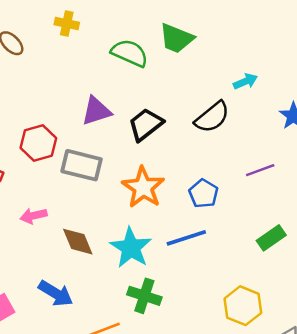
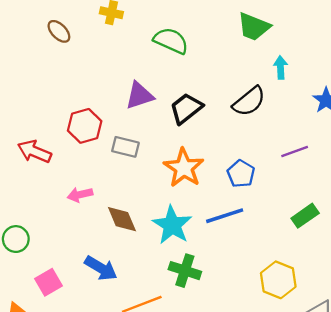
green trapezoid: (176, 38) -> (254, 27), moved
cyan arrow: (245, 81) -> (281, 68), turned -70
gray rectangle: (82, 165) -> (125, 147), size x0.7

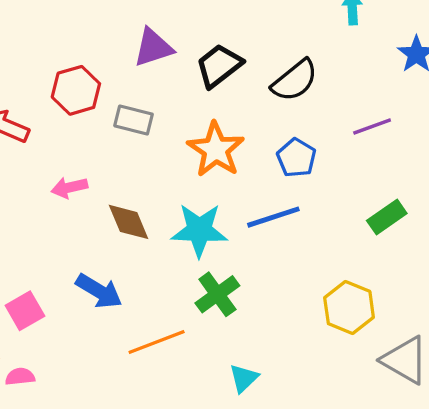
black semicircle: (249, 101) -> (295, 80), moved
cyan star: (172, 225) -> (199, 230), turned -30
green cross: (185, 271) -> (217, 294), turned 36

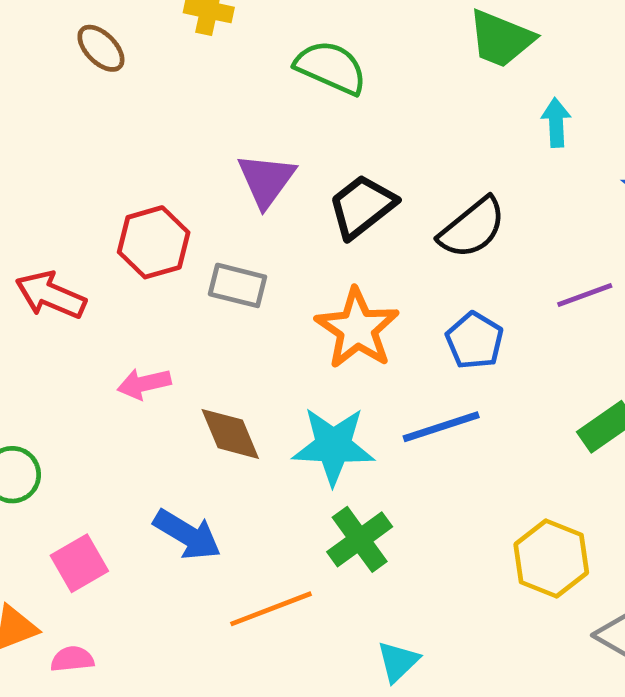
purple triangle: (153, 48) -> (266, 180), turned -36

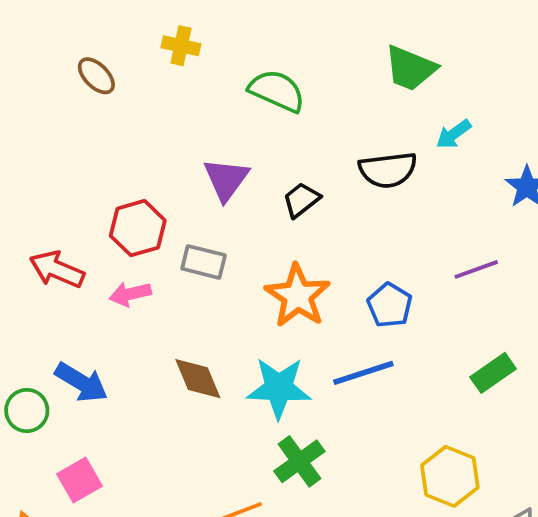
cyan arrow: (556, 123) -> (454, 134), turned -123
black trapezoid: (362, 206) -> (301, 200), size x0.7
black semicircle: (472, 228) -> (388, 170), moved, turned 32
pink arrow: (144, 384) -> (130, 294), moved
blue arrow: (187, 535) -> (81, 382), moved

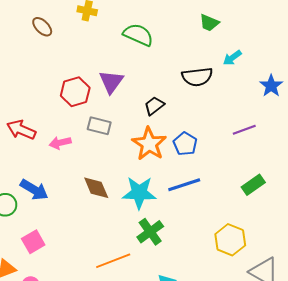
green trapezoid: (410, 68) -> (209, 23), size x0.7
black trapezoid: (301, 200) -> (154, 106), moved
red hexagon: (138, 228) -> (75, 92), moved
blue pentagon: (390, 305) -> (185, 144), moved

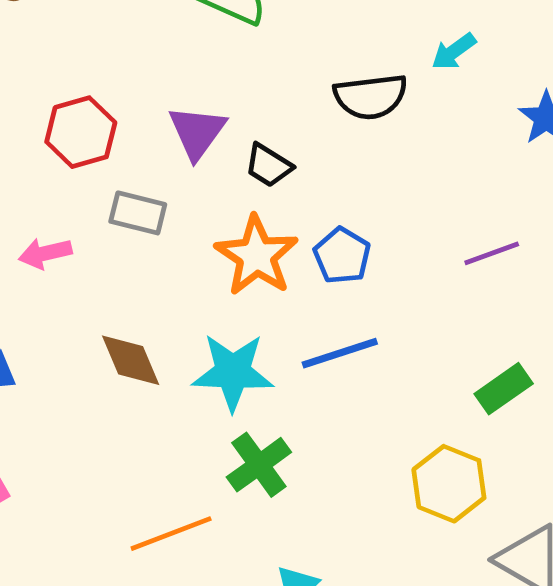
purple triangle: (111, 82) -> (197, 132), moved
black trapezoid: (154, 106) -> (268, 165), turned -110
purple line: (244, 130) -> (492, 253), moved
green rectangle: (253, 185) -> (504, 389), moved

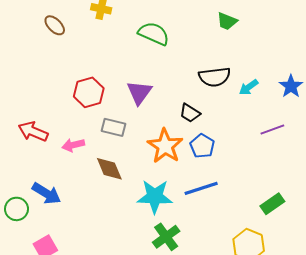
cyan arrow: (454, 51) -> (249, 87), moved
black trapezoid: (268, 165) -> (190, 113), moved
purple line: (492, 253) -> (272, 130), moved
brown diamond: (131, 360) -> (109, 169), moved

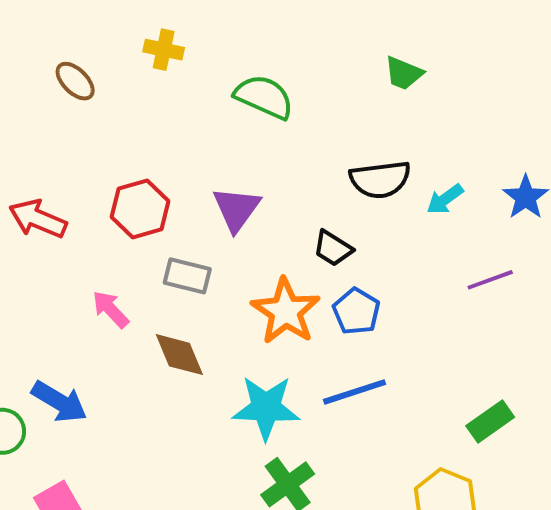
red arrow: (33, 132) -> (38, 219), moved
pink arrow: (73, 145) -> (111, 309), turned 60

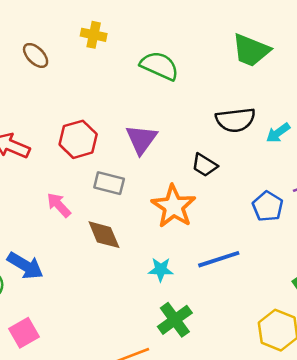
green trapezoid: (404, 73) -> (251, 50), size x1.5
blue pentagon: (356, 311) -> (268, 206), moved
cyan star: (266, 408) -> (161, 270), size x0.6

